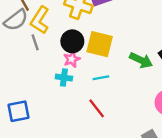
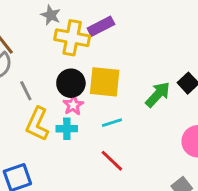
yellow L-shape: (40, 20) -> (37, 124), moved
green arrow: (141, 60) -> (158, 94), turned -65

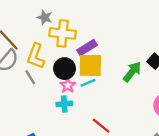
purple rectangle: (101, 26) -> (87, 48), moved
cyan line: (112, 123) -> (88, 83), moved
yellow L-shape: (37, 124) -> (36, 56), moved

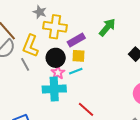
yellow square: (90, 65) -> (79, 56), size x0.6
green arrow: (132, 72) -> (107, 27), moved
cyan cross: (64, 104) -> (54, 89), size x1.6

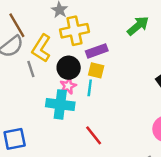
yellow cross: (55, 27) -> (74, 31), turned -30
green arrow: (107, 27) -> (138, 26), moved
cyan line: (76, 71) -> (90, 88), turned -72

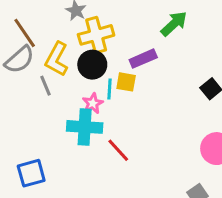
purple rectangle: (97, 51) -> (143, 59), moved
black circle: (69, 68) -> (92, 65), moved
cyan line: (90, 88) -> (110, 89), moved
red line: (94, 135) -> (118, 150), moved

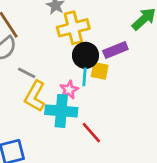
yellow L-shape: (57, 59) -> (35, 96), moved
black circle: (92, 65) -> (85, 55), moved
gray line: (46, 86) -> (27, 73), turned -42

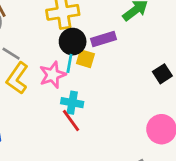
pink star: (69, 90) -> (53, 75), size x1.4
cyan cross: (61, 111) -> (72, 103), moved, size x0.7

